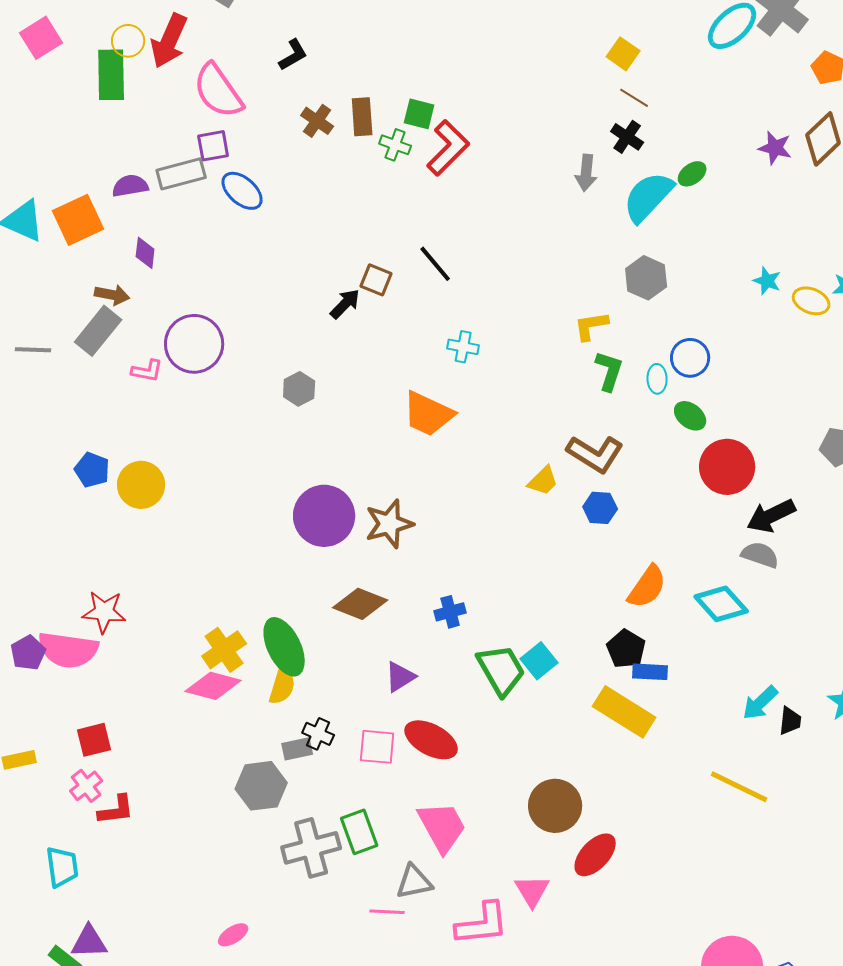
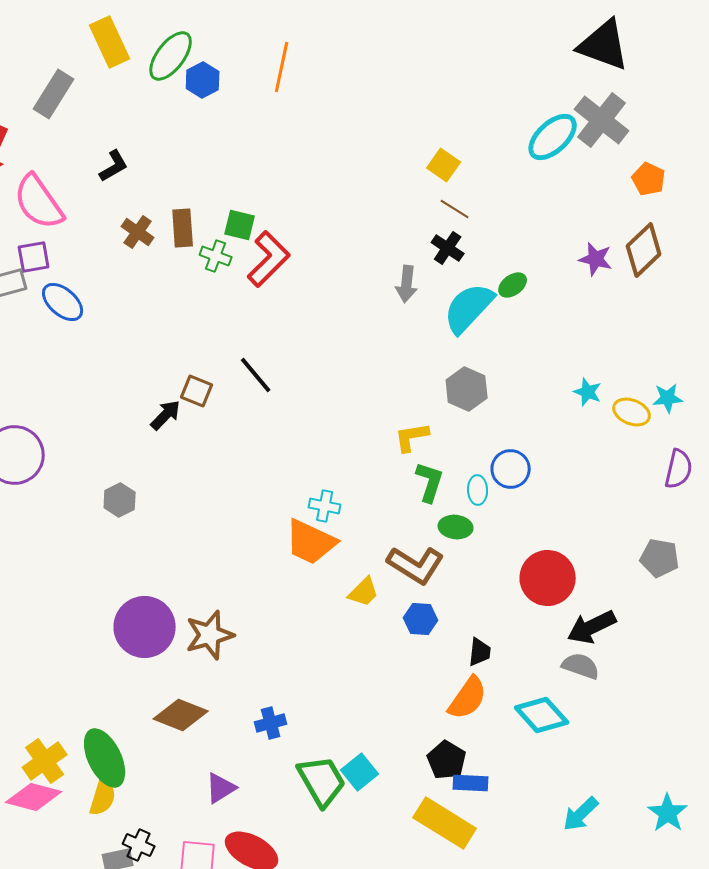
cyan cross: (463, 347) -> (325, 506), moved
orange trapezoid: (428, 414) -> (311, 542), moved
green ellipse: (690, 416) -> (456, 527), moved, turned -32
black trapezoid: (790, 721) -> (480, 652), moved

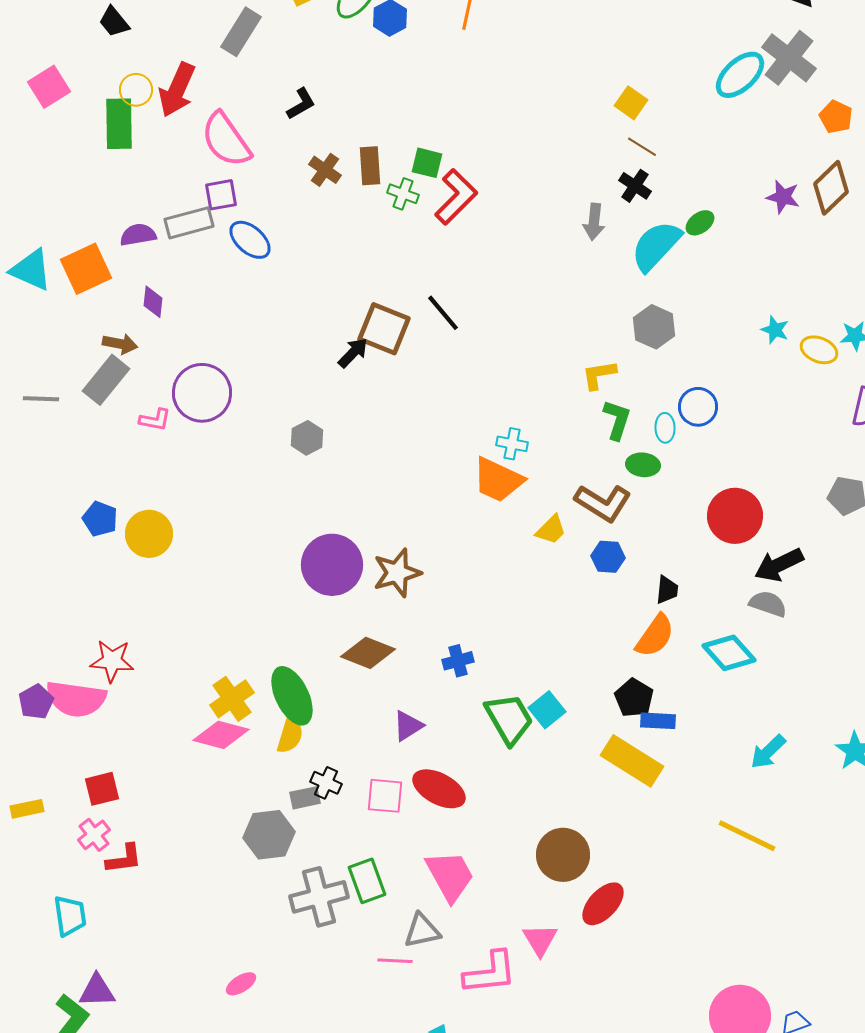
brown square: (197, 391) -> (384, 329), size x1.6

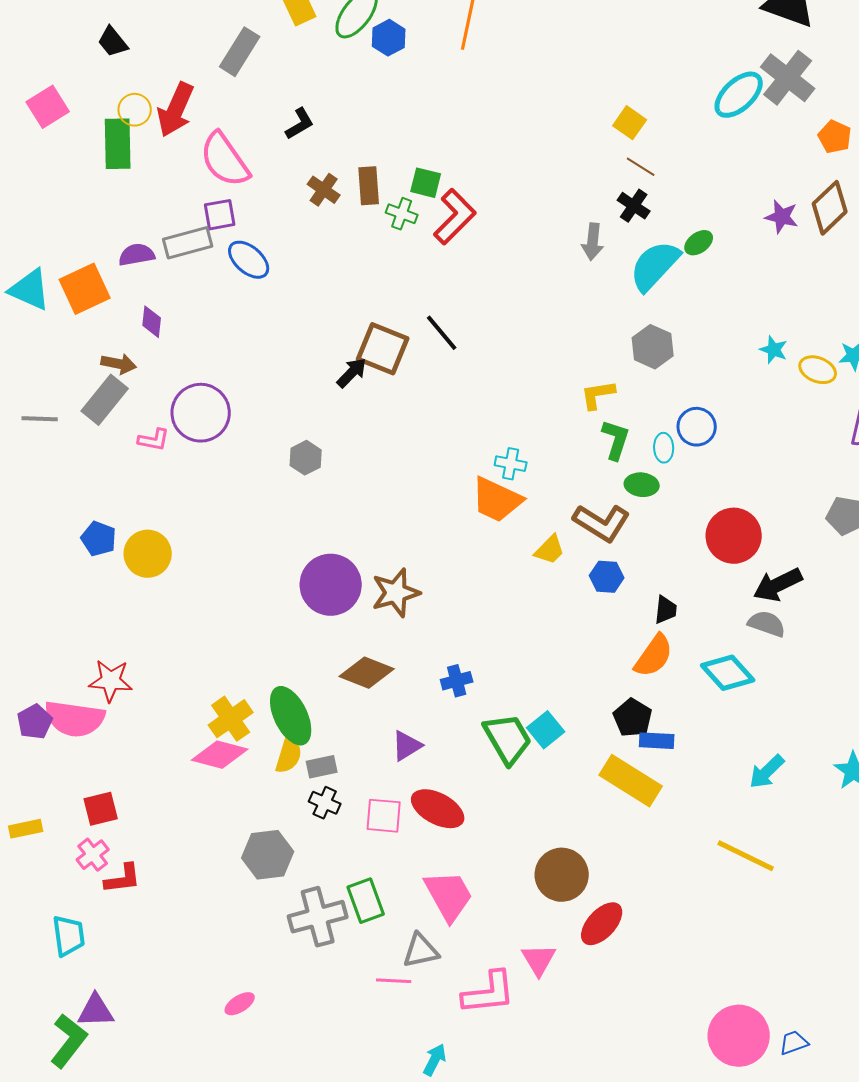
gray rectangle: (305, 798) -> (322, 767), moved

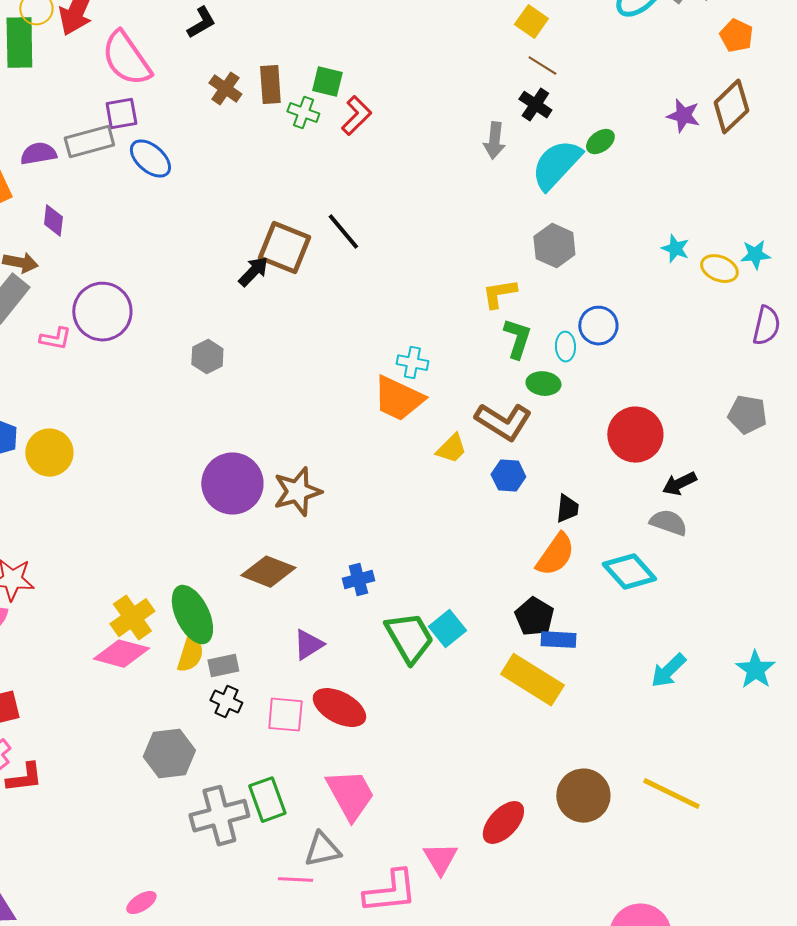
red L-shape: (455, 217) -> (356, 116), size x0.7
black arrow: (778, 585) -> (679, 484), size x0.7
yellow line: (746, 856) -> (671, 794), moved
brown circle: (562, 875) -> (583, 796), moved

